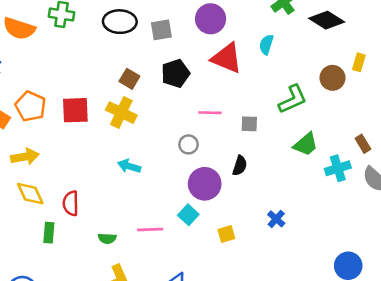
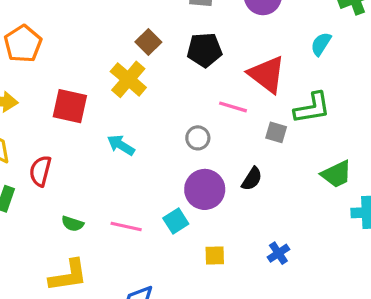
red triangle: (227, 58) -> (267, 74), moved
green L-shape: (293, 99) -> (312, 108), moved
red square: (75, 110) -> (70, 106), moved

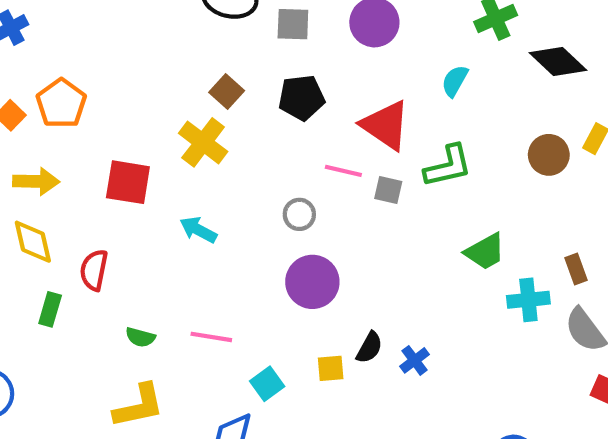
gray square: (276, 132) -> (388, 190), moved
black semicircle: (252, 179) -> (369, 348), moved
cyan square: (176, 221) -> (267, 384), moved

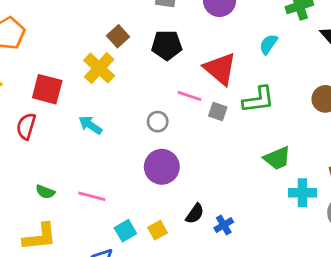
red semicircle: (94, 270) -> (26, 126), moved
yellow square: (331, 368) -> (158, 230), moved, turned -30

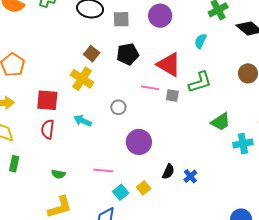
gray circle: (158, 122) -> (118, 107), moved
red semicircle: (26, 126) -> (48, 129), moved
pink line: (92, 196) -> (103, 170), moved

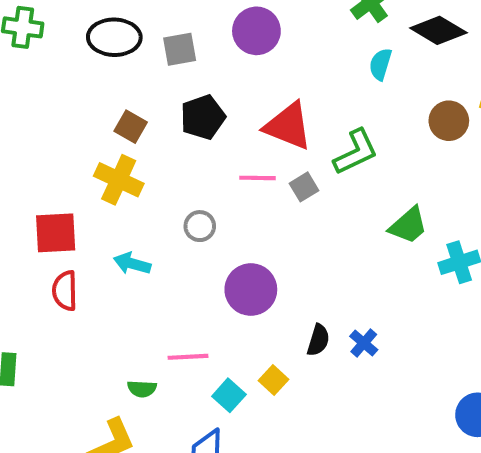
cyan semicircle: (201, 41) -> (380, 64), moved
gray square: (172, 96) -> (304, 187), turned -32
green semicircle: (58, 174) -> (142, 389), moved

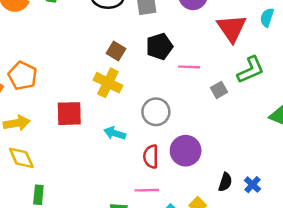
red triangle: (288, 126) -> (232, 28), moved, turned 32
pink line: (258, 178) -> (189, 67), moved
gray circle: (200, 226) -> (156, 112), size x1.5
red semicircle: (65, 291) -> (151, 157), moved

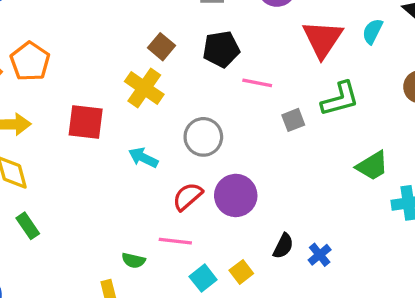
red semicircle: (151, 157) -> (188, 196), turned 40
green rectangle: (38, 195) -> (28, 226), turned -48

